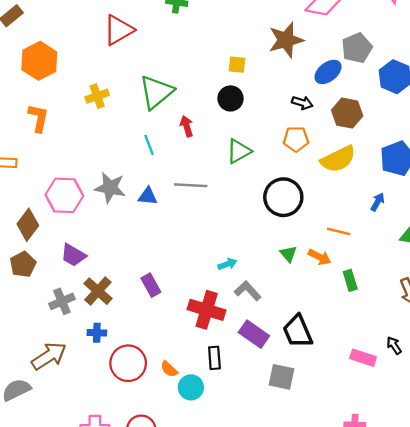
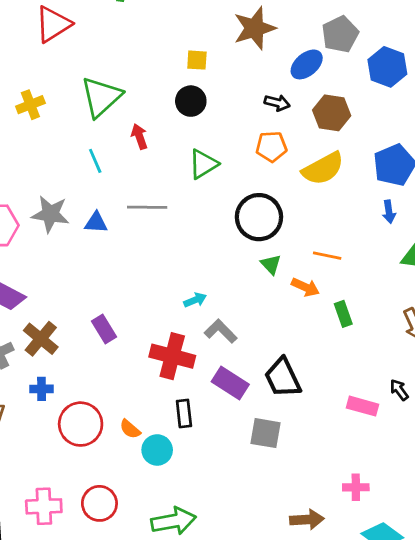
blue arrow: (378, 202) -> (389, 212), moved, turned 144
green triangle: (288, 254) -> (271, 264), moved

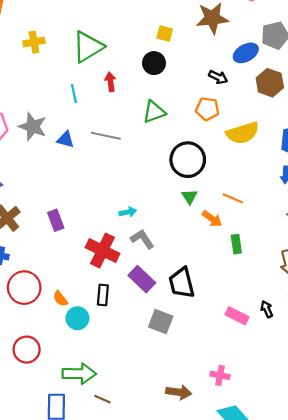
brown hexagon: (332, 113) -> (270, 83), moved

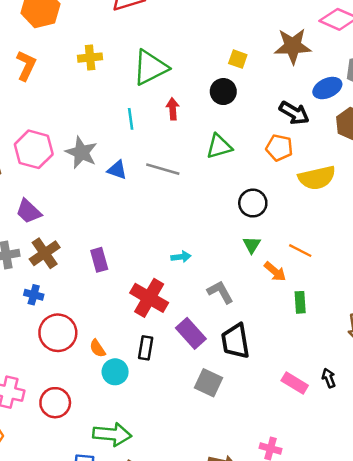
black arrow: (218, 77) -> (294, 113), size x1.4
black circle: (188, 160) -> (253, 203), size x0.7
gray L-shape: (142, 239) -> (220, 292), moved

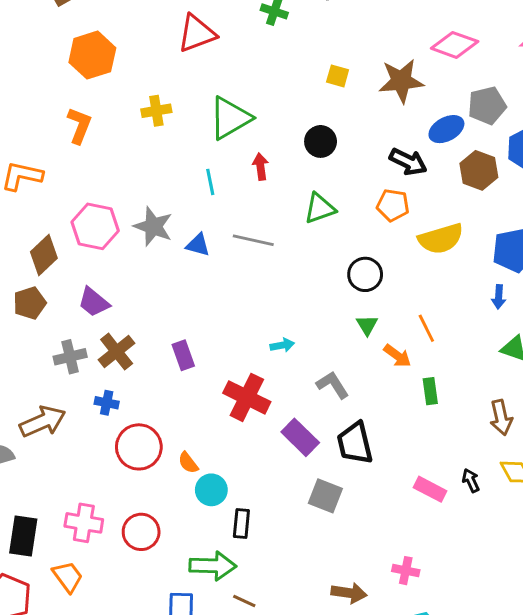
yellow square: (238, 59) -> (338, 76), moved
orange line: (300, 251) -> (426, 328), turned 40
black rectangle: (146, 348) -> (241, 523), moved

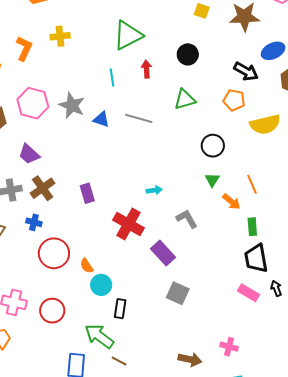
yellow cross: (156, 111) -> (60, 36), moved
orange L-shape: (79, 125) -> (24, 48), moved
black trapezoid: (355, 443) -> (256, 258), moved
green arrow: (213, 566) -> (99, 336), turned -148

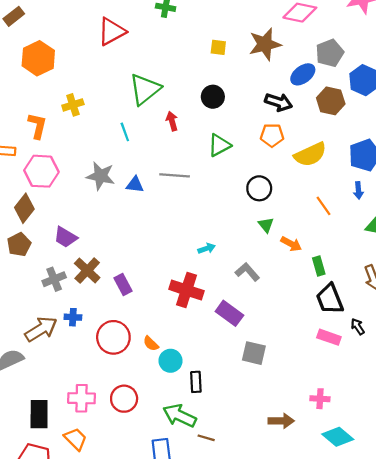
cyan line: (112, 78) -> (125, 132), moved
pink hexagon: (33, 103) -> (41, 171), moved
orange line: (252, 184) -> (324, 206), moved
purple rectangle: (87, 193) -> (123, 284), moved
blue cross: (34, 222) -> (73, 317), moved

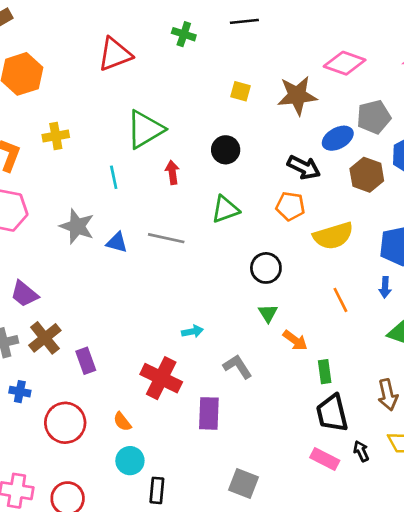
purple rectangle: (229, 313) -> (209, 413), turned 48
orange semicircle: (151, 344) -> (122, 422), moved
gray square: (254, 353) -> (244, 484), moved

